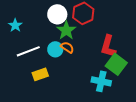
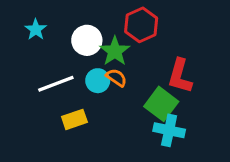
white circle: (57, 14) -> (87, 40), moved
cyan star: (15, 25) -> (36, 29), moved
green square: (116, 64) -> (161, 104), moved

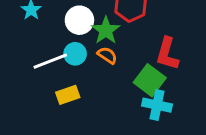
cyan circle: (98, 81) -> (75, 54), moved

